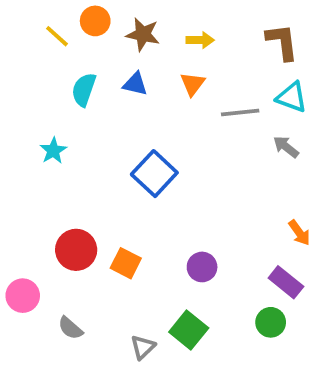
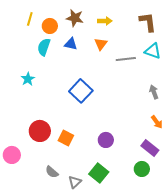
orange circle: (95, 21) -> (50, 26), moved
yellow line: (57, 36) -> (30, 19), turned 64
gray arrow: (286, 147) -> (154, 92), moved, turned 32
gray semicircle: (70, 328) -> (52, 172), moved

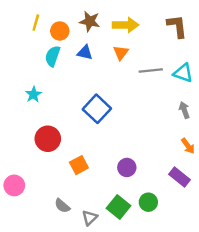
yellow arrow: (105, 21) -> (126, 25), size x1.5
cyan triangle: (153, 51) -> (183, 73), moved
red circle: (40, 131) -> (48, 139), moved
orange square: (66, 138) -> (79, 165), turned 35
green circle: (142, 169) -> (148, 202), moved

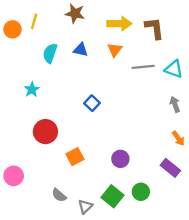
brown star: (90, 21) -> (75, 13), moved
brown L-shape: (177, 26) -> (154, 28), moved
orange circle: (60, 31) -> (12, 29), moved
blue square: (97, 109) -> (92, 103), size x0.6

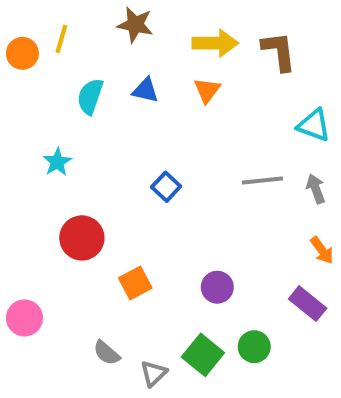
gray line: (143, 67) -> (262, 181), moved

